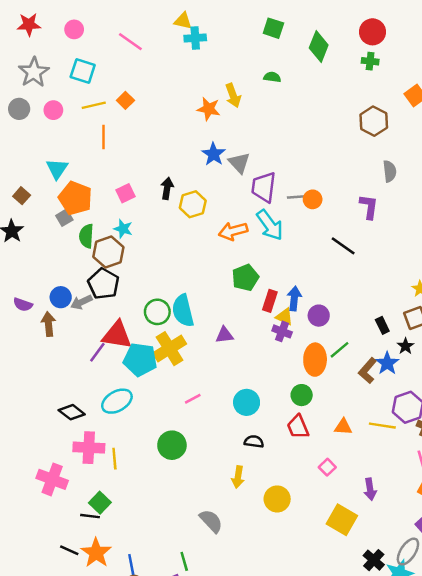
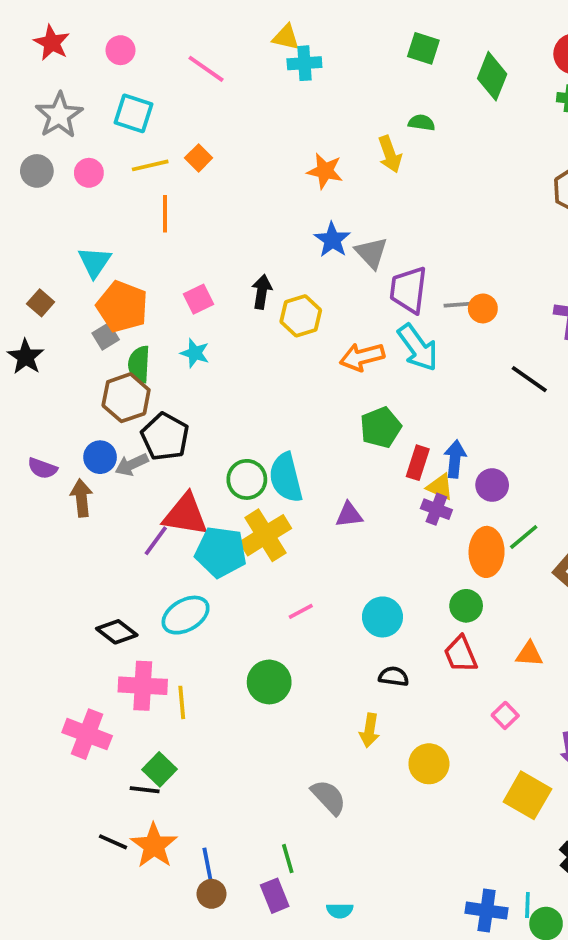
red star: (29, 25) -> (52, 43), turned 30
yellow arrow: (233, 95) -> (390, 154), moved
brown hexagon: (108, 252) -> (126, 398), moved

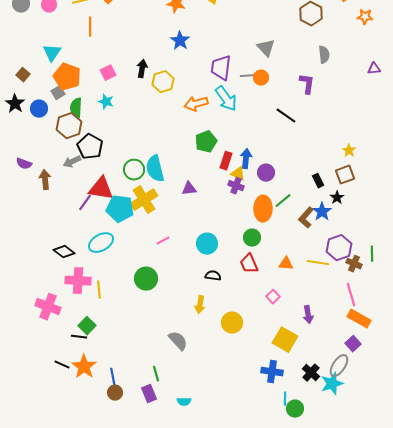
gray triangle: (371, 253) -> (266, 48), moved
blue circle: (100, 457) -> (39, 109), moved
blue cross: (487, 911) -> (272, 372), moved

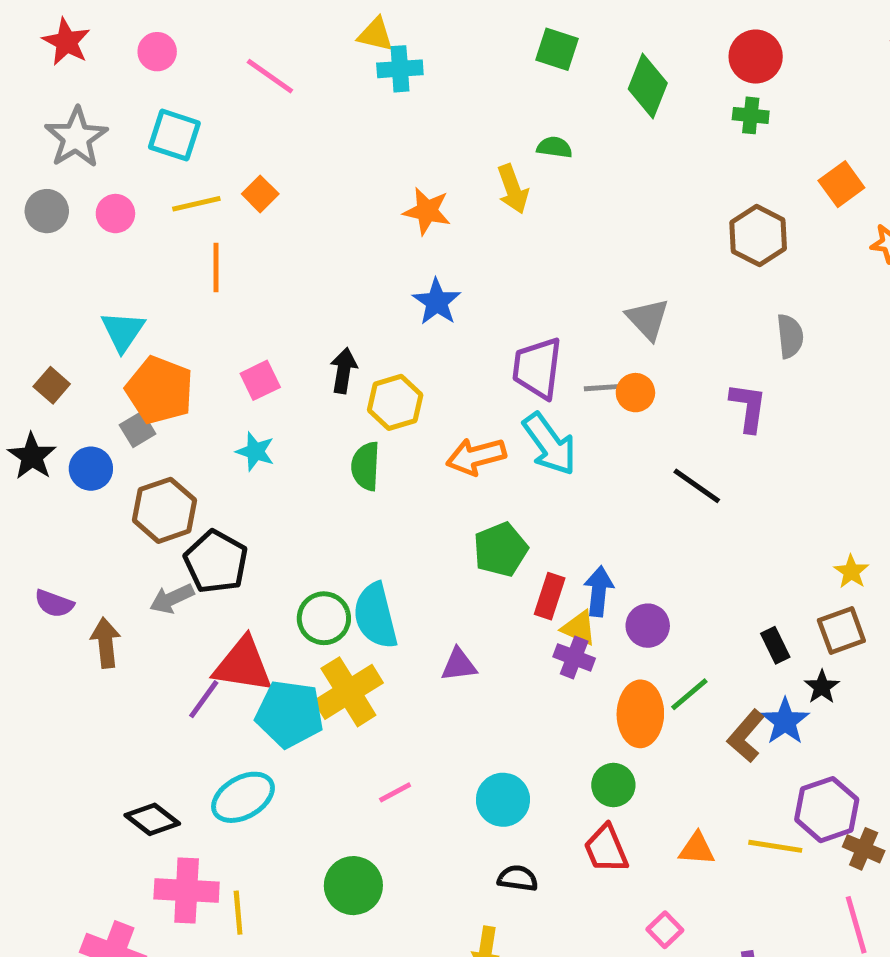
green semicircle: (76, 108) -> (366, 466), moved

